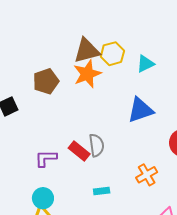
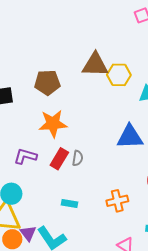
orange star: (87, 74) -> (53, 124), moved
gray semicircle: (96, 145) -> (78, 158), size x0.7
red rectangle: (79, 151) -> (59, 159), turned 65

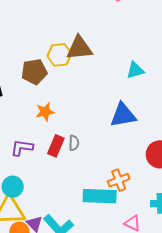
yellow hexagon: (119, 75) -> (59, 55), moved
orange star: (53, 124) -> (45, 112), size x0.7
cyan rectangle: (69, 203) -> (100, 196), moved, size x2.0

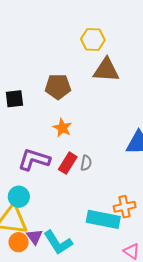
yellow hexagon: (59, 55) -> (93, 39), moved
orange star: (45, 112) -> (62, 128), turned 30
purple L-shape: (22, 148) -> (34, 160), size x1.4

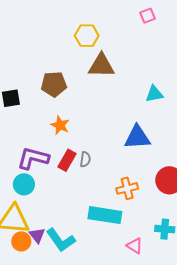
cyan circle: (19, 197) -> (24, 184), moved
orange cross: (125, 207) -> (127, 188), moved

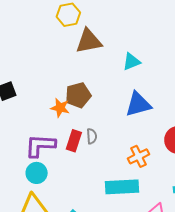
brown pentagon: (54, 84) -> (78, 95), moved
cyan triangle: (154, 94) -> (132, 62), moved

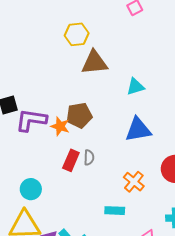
purple L-shape: (40, 146) -> (31, 120), moved
orange cross: (138, 156) -> (134, 182), turned -30
cyan rectangle: (122, 187) -> (115, 211), size x0.6

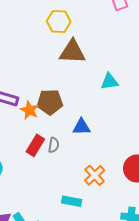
blue triangle: (138, 130) -> (82, 127), moved, size x0.7

